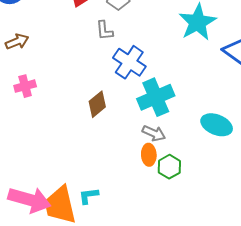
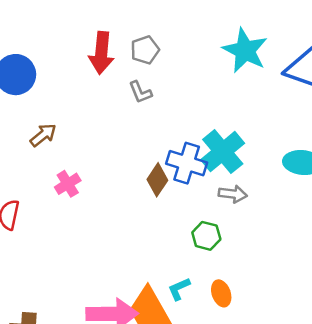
blue cross: (129, 62) -> (187, 163), moved
orange ellipse: (149, 155) -> (221, 293), moved
green hexagon: (169, 167) -> (206, 236), moved

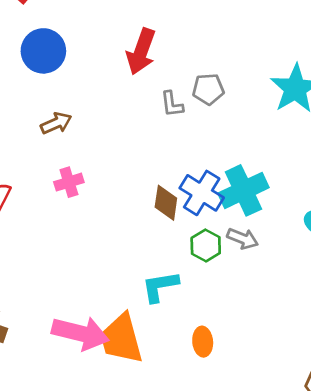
gray pentagon: (145, 50) -> (208, 89), moved
brown diamond: (157, 180) -> (166, 203), turned -40
green hexagon: (206, 236) -> (206, 246), moved
cyan L-shape: (179, 289) -> (160, 286), moved, size x1.4

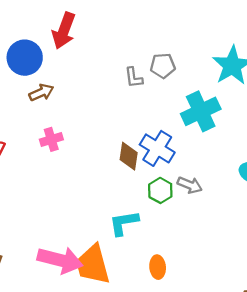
blue circle: (43, 51) -> (25, 58), moved
red arrow: (141, 51) -> (64, 31), moved
cyan cross: (243, 190) -> (201, 111), moved

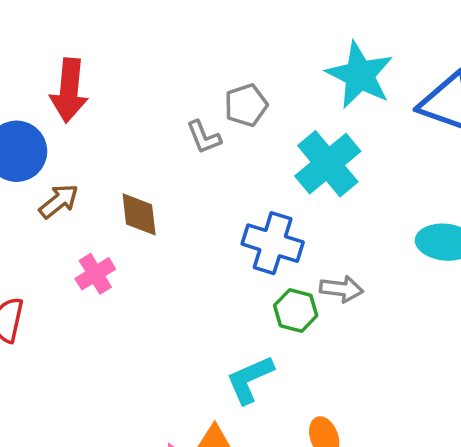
brown diamond: (129, 156) -> (139, 214), moved

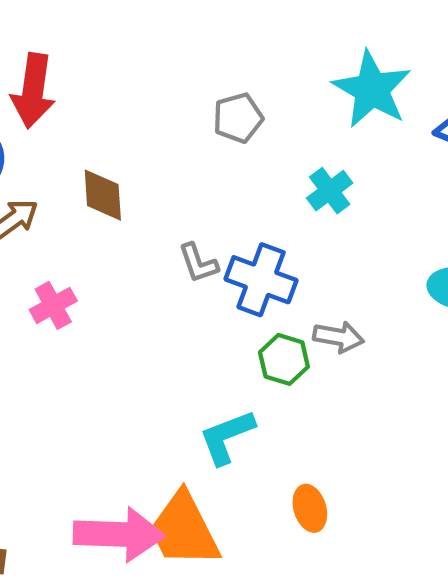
gray L-shape: (204, 137) -> (198, 263), moved
cyan cross: (328, 164) -> (330, 191), size x0.6
brown diamond: (139, 214) -> (103, 195), moved

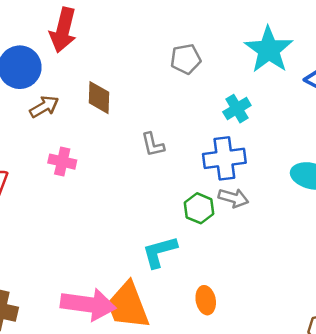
blue cross: (261, 280) -> (224, 158), moved, turned -33
pink cross: (53, 305) -> (62, 162), turned 36

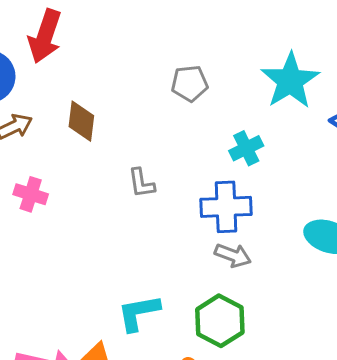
green hexagon: (199, 208) -> (220, 321), moved, size x1.4

